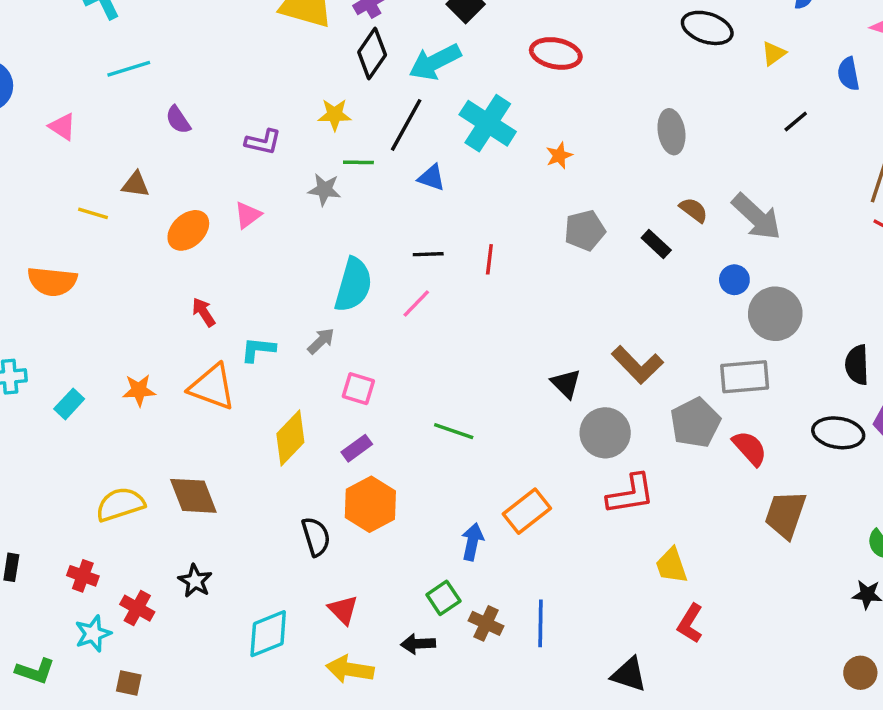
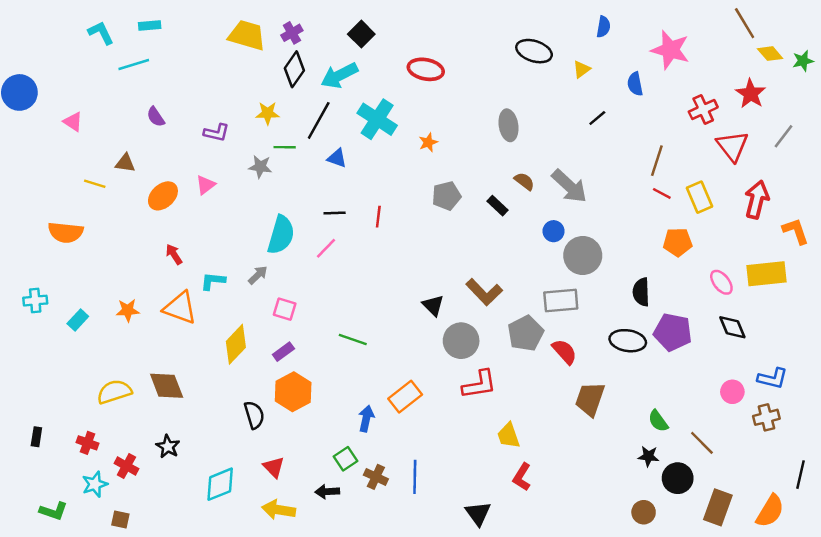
cyan line: (129, 69) -> (134, 64), moved
black triangle: (629, 674) -> (478, 513), turned 36

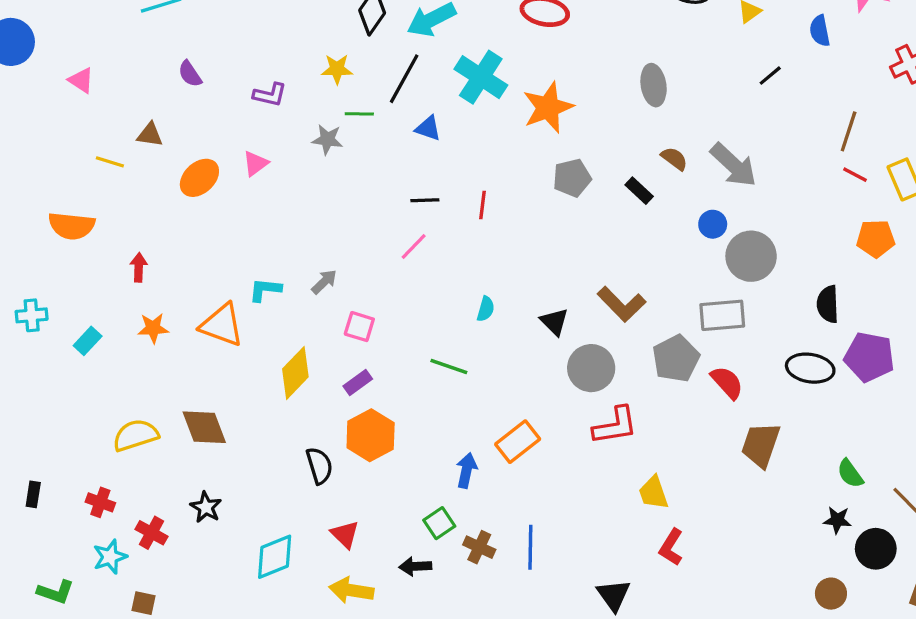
orange star: (428, 142) -> (548, 107), size x2.0
cyan semicircle: (281, 235) -> (486, 309), moved, size x0.5
red arrow: (174, 254) -> (139, 267), moved, turned 35

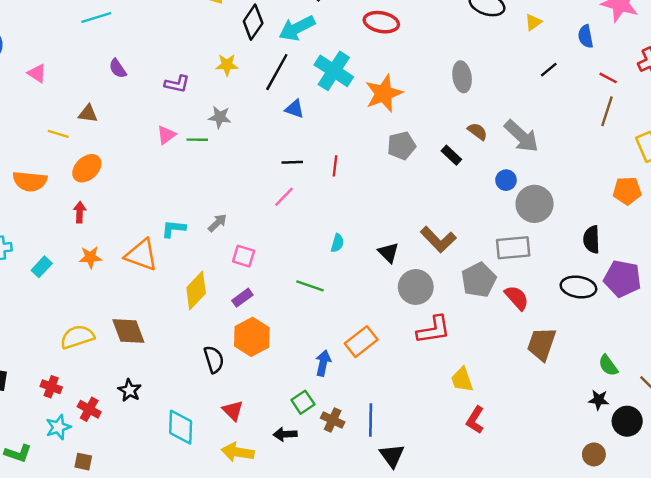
green line: (359, 114) -> (197, 140), moved
red line: (855, 175) -> (608, 78), moved
orange ellipse: (199, 178) -> (87, 168), moved
cyan diamond: (275, 557) -> (181, 427), turned -66
black triangle: (614, 595) -> (392, 456), moved

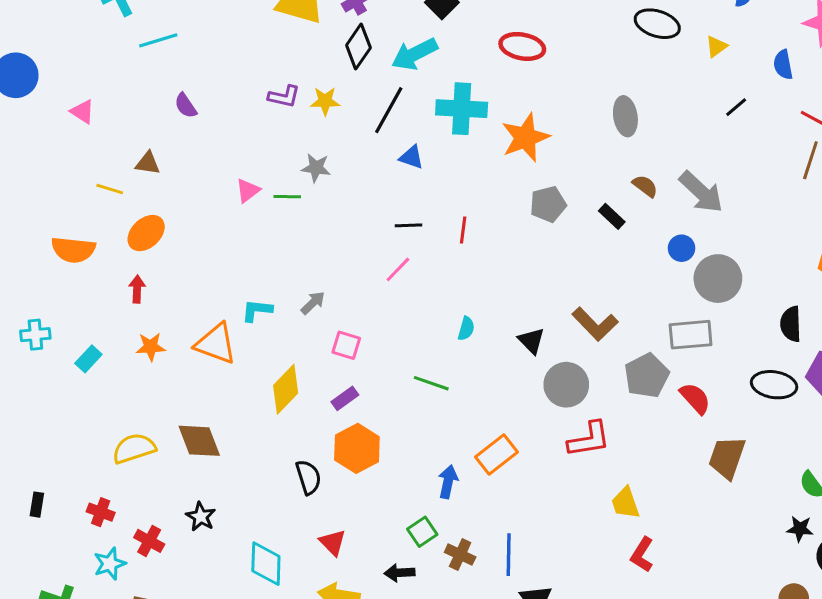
cyan cross: (334, 71) -> (462, 109), turned -30
purple L-shape: (177, 84) -> (284, 97), moved

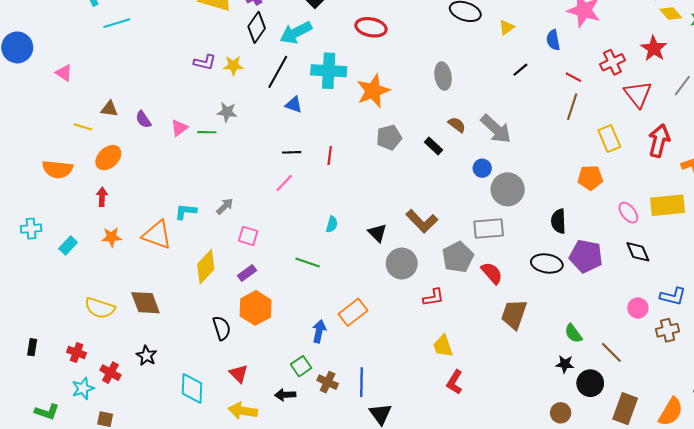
purple semicircle: (186, 106) -> (143, 119), moved
red L-shape: (589, 439) -> (433, 297), moved, size x0.7
yellow semicircle: (134, 448) -> (100, 308), turned -144

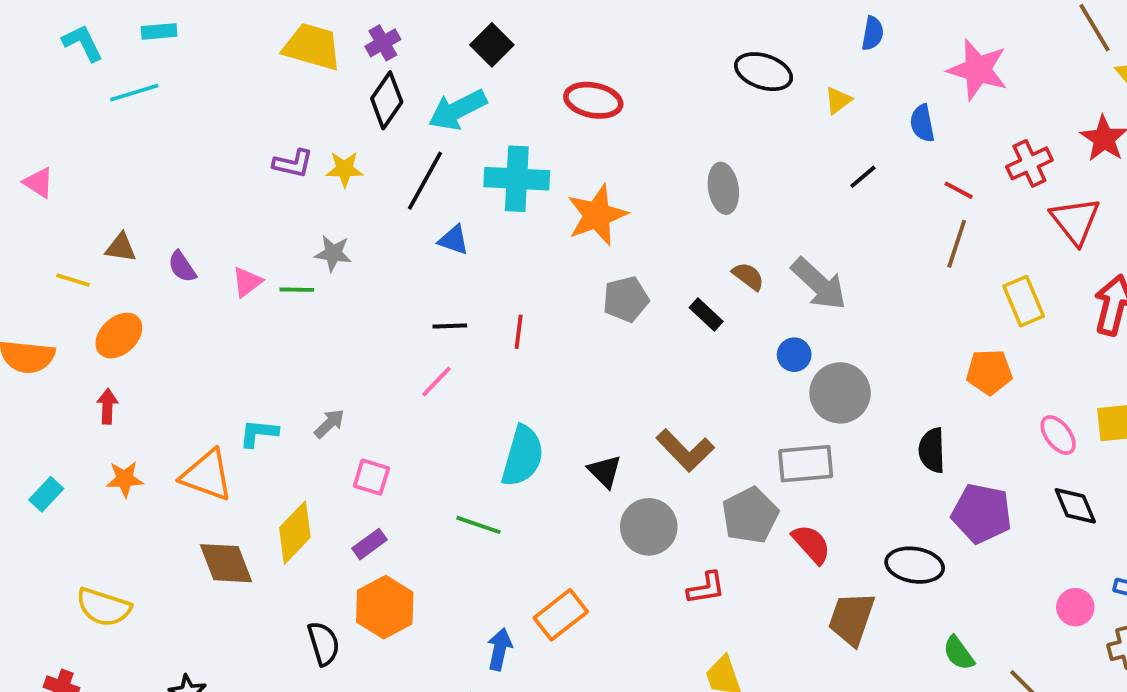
cyan semicircle: (332, 224) -> (523, 456), size x2.0
black ellipse: (547, 263) -> (915, 565), moved
brown diamond: (145, 303) -> (226, 563), moved

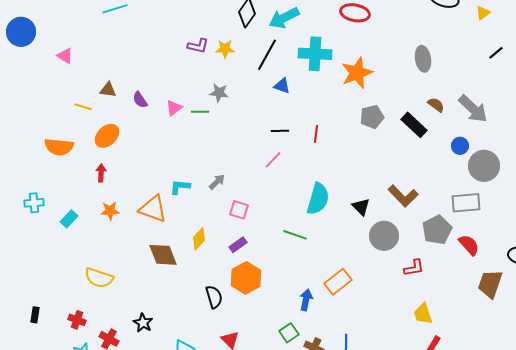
black rectangle: (706, 315) -> (414, 125), size x1.5
yellow diamond: (295, 533) -> (199, 239), size x0.7

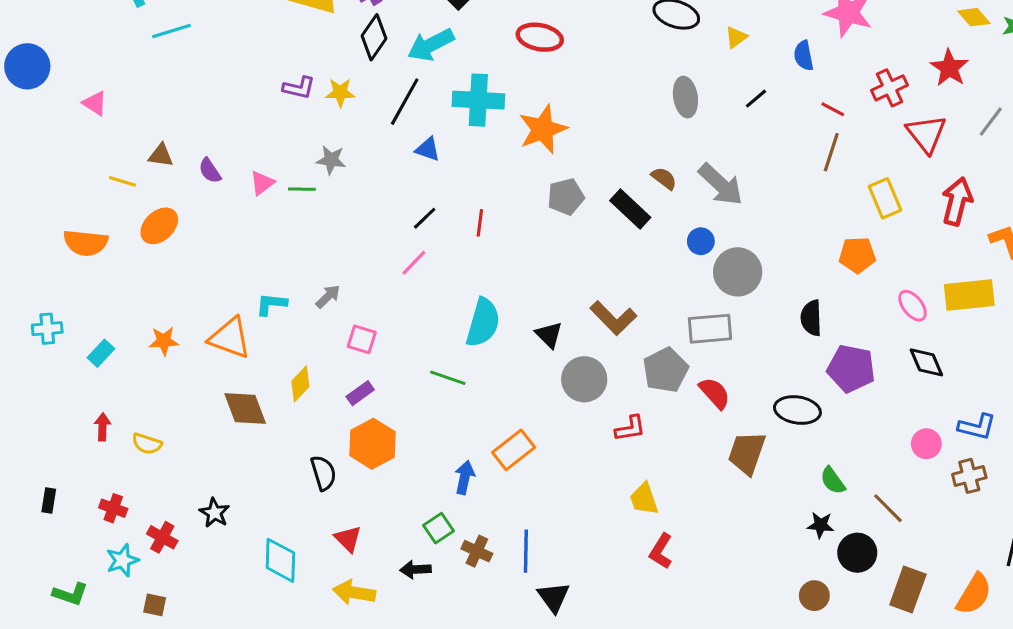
gray ellipse: (423, 59) -> (685, 97), moved
black line: (280, 131) -> (425, 218), turned -42
red arrow: (101, 173) -> (102, 427), moved
yellow semicircle: (99, 278) -> (147, 444), size x0.7

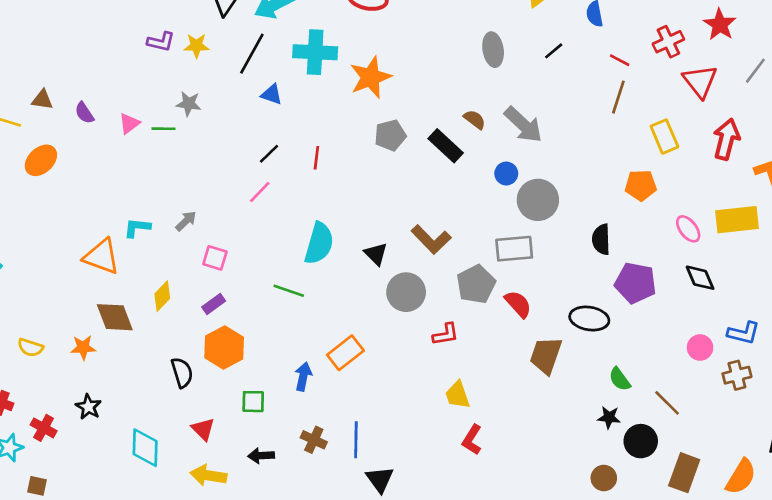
orange star: (164, 341) -> (83, 348), moved
green square: (438, 528) -> (253, 402), moved, turned 35

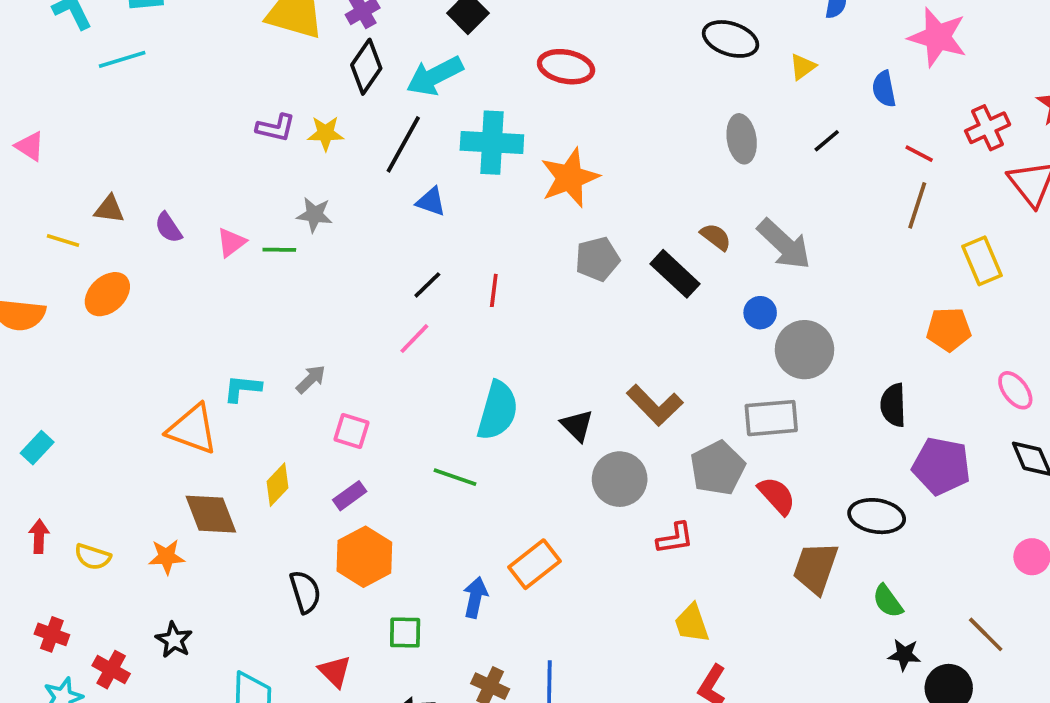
green semicircle: (620, 379) -> (888, 601), moved

